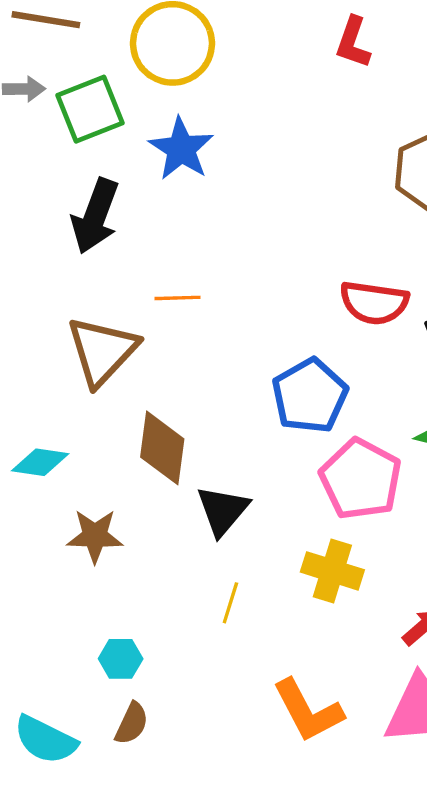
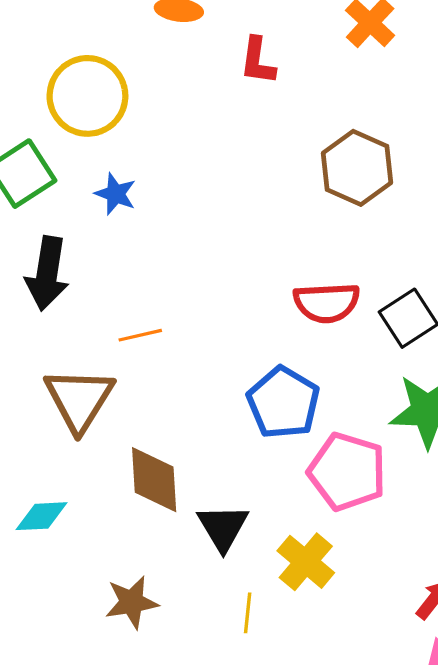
blue star: (181, 149) -> (116, 194), size x0.7
brown star: (95, 536) -> (132, 602), moved
yellow cross: (332, 571) -> (306, 562), moved, turned 34

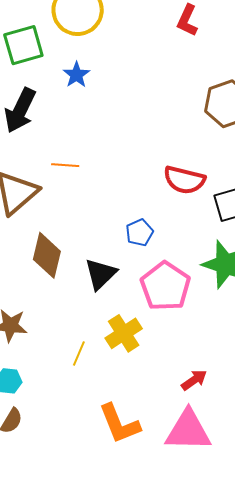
blue pentagon: (283, 403) -> (140, 233), size x0.6
black triangle: (223, 527) -> (101, 274), moved

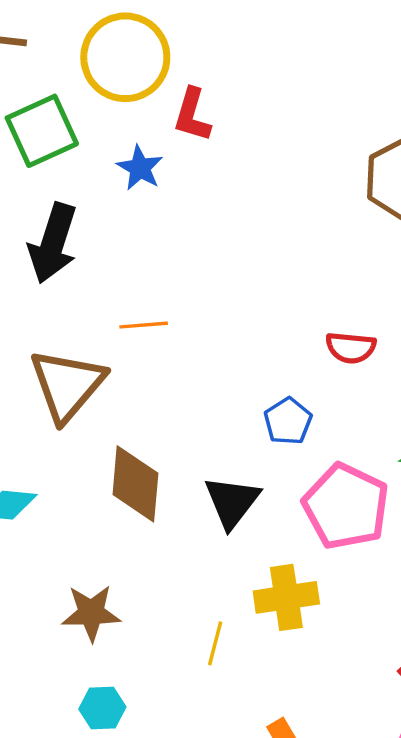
red L-shape: (187, 20) -> (192, 115), moved
red semicircle: (184, 180) -> (351, 348), moved, size x0.7
yellow cross: (124, 333) -> (286, 597), turned 33

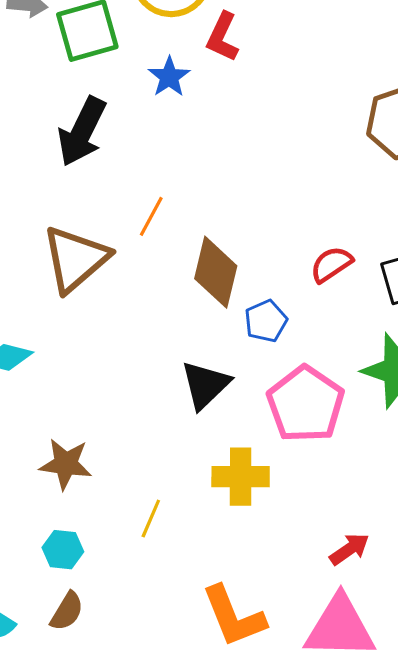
orange line: (144, 325) -> (151, 216), turned -66
red semicircle: (351, 348) -> (331, 264), turned 132
brown diamond: (135, 484) -> (216, 272), moved
yellow line: (215, 643) -> (151, 518), moved

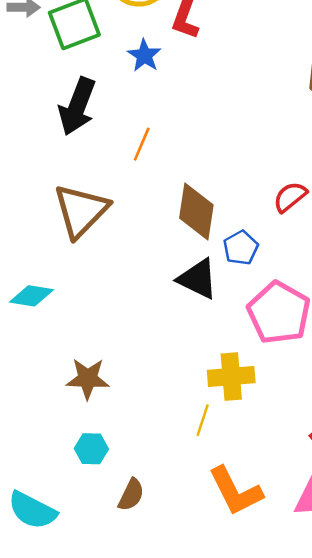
orange line: (151, 216) -> (142, 144), moved
black triangle: (205, 385) -> (198, 279), moved, turned -45
yellow line: (151, 518) -> (203, 420), moved
brown semicircle: (67, 611) -> (131, 495), moved

